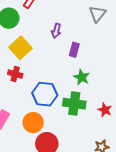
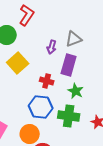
gray triangle: (97, 14) -> (74, 39), moved, turned 30
purple rectangle: (74, 50) -> (69, 65), size x1.5
red cross: (15, 74) -> (47, 81), moved

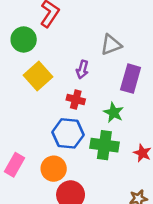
purple arrow: (52, 47) -> (82, 69), moved
purple rectangle: (69, 65) -> (131, 79), moved

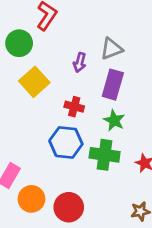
purple arrow: (82, 69) -> (80, 63), moved
purple rectangle: (131, 79) -> (113, 85), moved
orange circle: (54, 169) -> (31, 199), moved

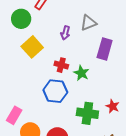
purple rectangle: (113, 85) -> (105, 49), moved
green star: (114, 120) -> (81, 73), moved
green cross: (105, 155) -> (87, 113), moved

